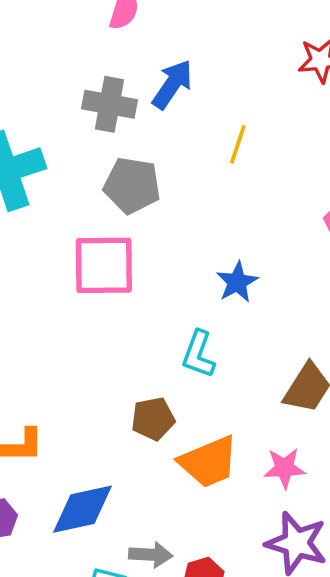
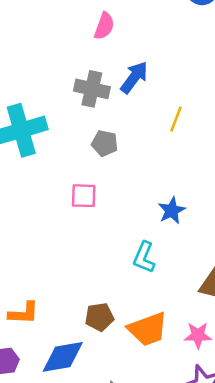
gray pentagon: (132, 185) -> (105, 143), size x0.7
pink square: (104, 265) -> (84, 196), size x0.6
brown pentagon: (153, 419) -> (99, 317), moved

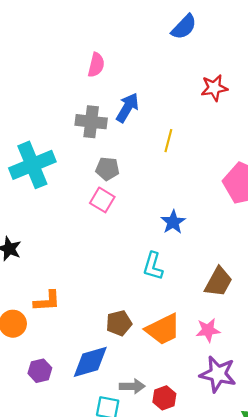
pink square: (84, 196) -> (102, 200), moved, turned 35
orange L-shape: (24, 313) -> (47, 301), moved

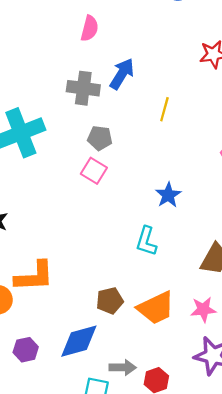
orange L-shape: (47, 301) -> (34, 276), size x1.4

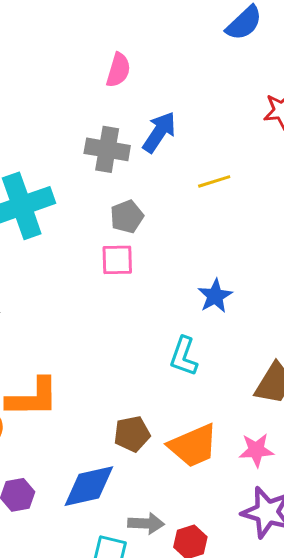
yellow line: (164, 109) -> (214, 181), turned 55
gray pentagon: (100, 138) -> (127, 217), turned -30
pink square: (94, 171) -> (117, 260), turned -35

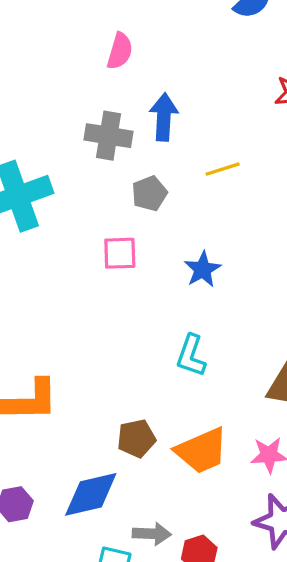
blue arrow: (159, 132) -> (164, 117), turned -30
gray pentagon: (127, 217) -> (149, 193), moved
blue star: (215, 296) -> (203, 269), moved

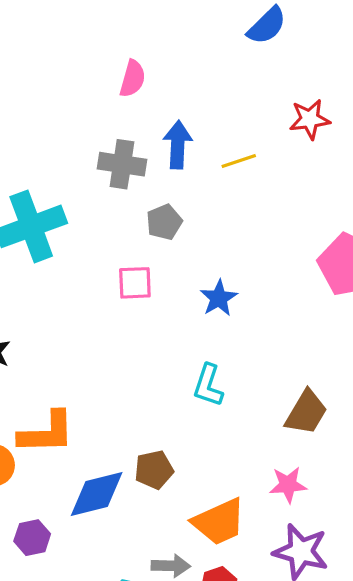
yellow line: (223, 169) -> (239, 161), moved
orange trapezoid: (202, 451) -> (219, 522), moved
blue diamond: (91, 494) -> (97, 494), moved

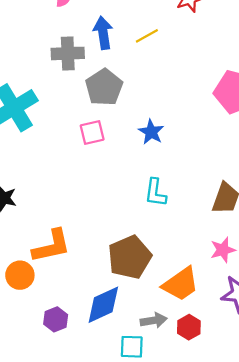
gray pentagon: (164, 222) -> (104, 87), size x1.5
brown pentagon: (154, 470) -> (130, 257), size x1.6
blue diamond: (97, 494) -> (103, 305), moved

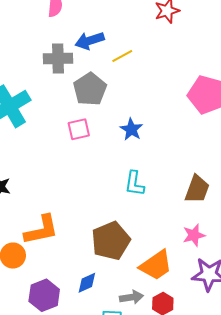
blue arrow: (103, 33) -> (90, 41), turned -100
yellow line: (147, 36) -> (122, 56), moved
blue diamond: (103, 305) -> (87, 283), size x0.6
purple hexagon: (56, 319) -> (44, 295), size x1.4

